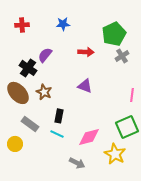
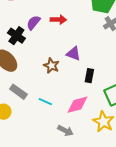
red arrow: (86, 52) -> (58, 20), moved
brown star: (44, 92) -> (51, 66), moved
black rectangle: (59, 116) -> (89, 76), moved

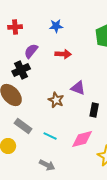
purple semicircle: (33, 23) -> (31, 51), moved
black cross: (16, 36) -> (21, 70), turned 30
gray arrow: (65, 131) -> (47, 165), moved

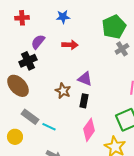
black rectangle: (94, 110) -> (84, 101), moved
cyan line: (50, 136) -> (49, 127), moved
pink diamond: (82, 139) -> (89, 130), turned -40

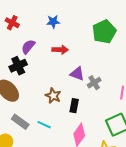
red cross: (22, 18) -> (12, 23), turned 32
gray cross: (122, 49) -> (94, 83), moved
purple triangle: (85, 79) -> (77, 74), moved
cyan line: (49, 127) -> (44, 125), moved

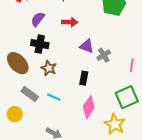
black cross: (18, 66) -> (40, 44), moved, turned 36
brown star: (53, 96) -> (49, 68), moved

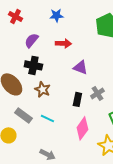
gray cross: (104, 55) -> (97, 93), moved

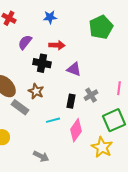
black cross: (33, 65) -> (42, 63), moved
gray rectangle: (23, 115) -> (20, 107), moved
cyan line: (47, 118) -> (53, 120), moved, turned -40

